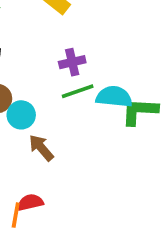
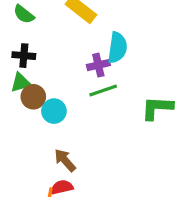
cyan semicircle: (114, 97) -> (117, 48), moved, turned 92
brown arrow: (41, 148) -> (65, 160), moved

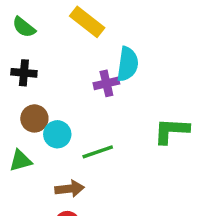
green triangle: (21, 83) -> (20, 161), moved
green line: (103, 90) -> (98, 152), moved
brown arrow: (65, 160) -> (70, 189), turned 125

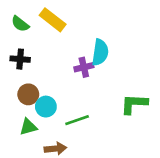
yellow rectangle: (87, 22) -> (53, 20), moved
green triangle: (20, 161) -> (28, 127), moved

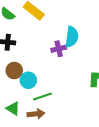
green line: (77, 120) -> (42, 97), moved
green triangle: (28, 127) -> (13, 108), moved, turned 48

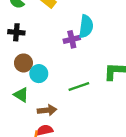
green line: (42, 97) -> (79, 87), moved
green triangle: (13, 108) -> (21, 95), moved

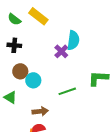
purple cross: (72, 39) -> (61, 51), turned -32
green triangle: (21, 95) -> (10, 97), moved

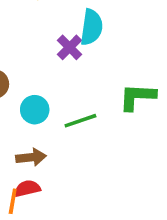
cyan circle: (33, 80) -> (35, 110), moved

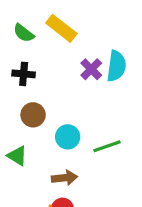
purple cross: (70, 47) -> (91, 69), moved

